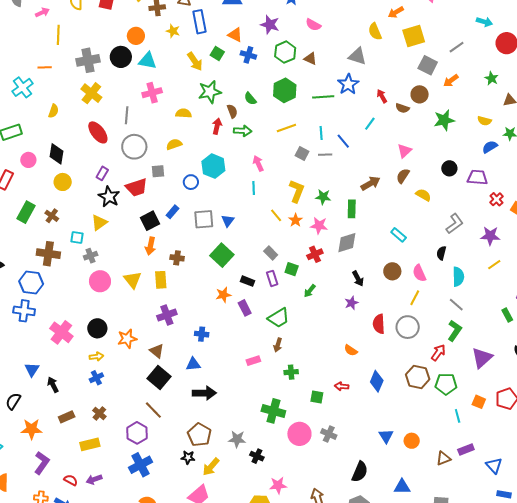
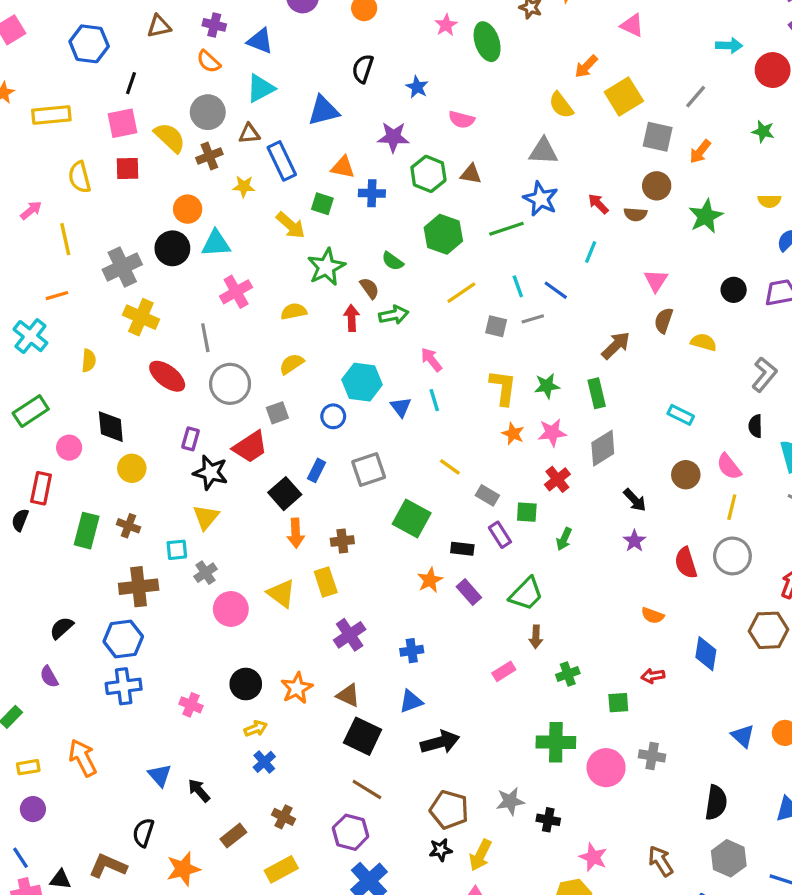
yellow line: (276, 215) -> (450, 467), moved
blue triangle: (228, 221) -> (401, 407), moved
pink cross: (61, 332) -> (191, 705), size x0.6
pink star: (278, 485) -> (593, 857), turned -30

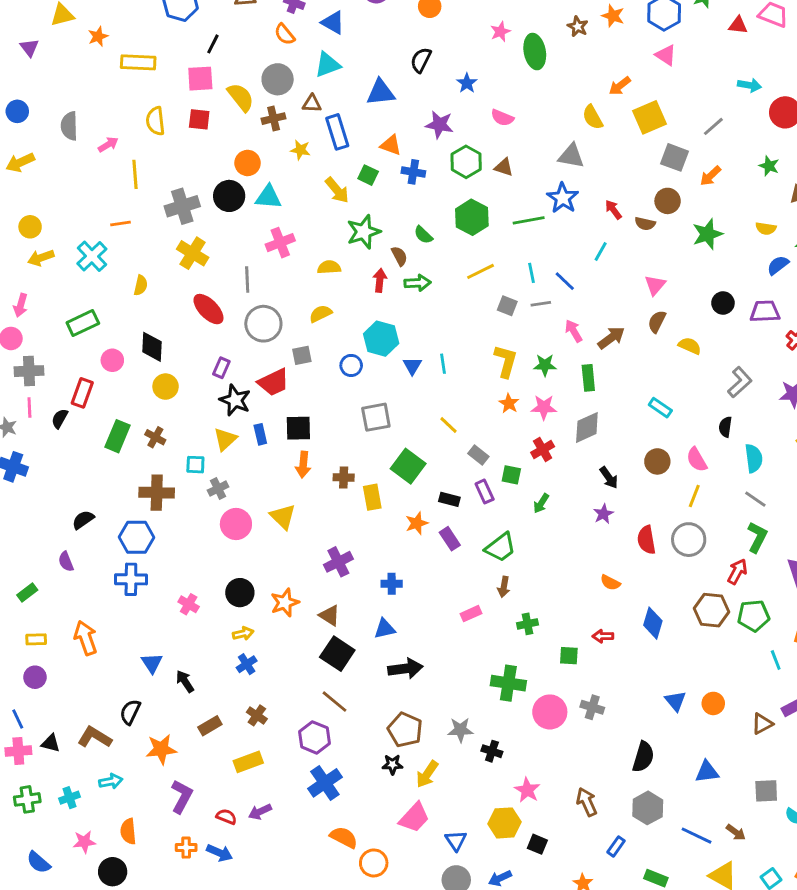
pink arrow: (431, 360) -> (574, 331), moved
blue rectangle: (316, 470) -> (260, 434), moved, turned -48
black square: (285, 494) -> (298, 428), turned 32
yellow rectangle: (326, 582) -> (372, 497), moved

